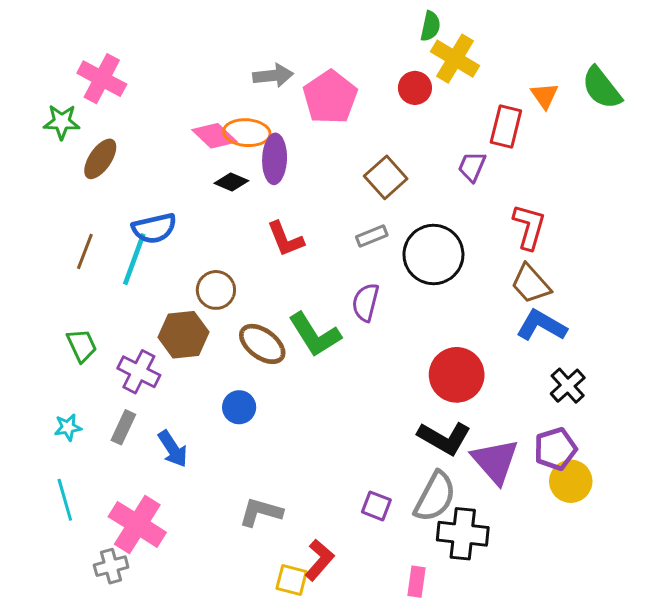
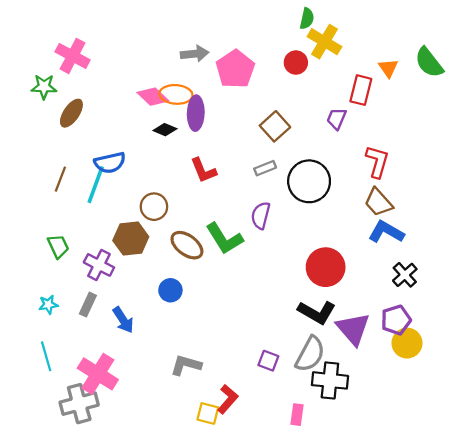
gray cross: (111, 566) -> (79, 404), size x1.6

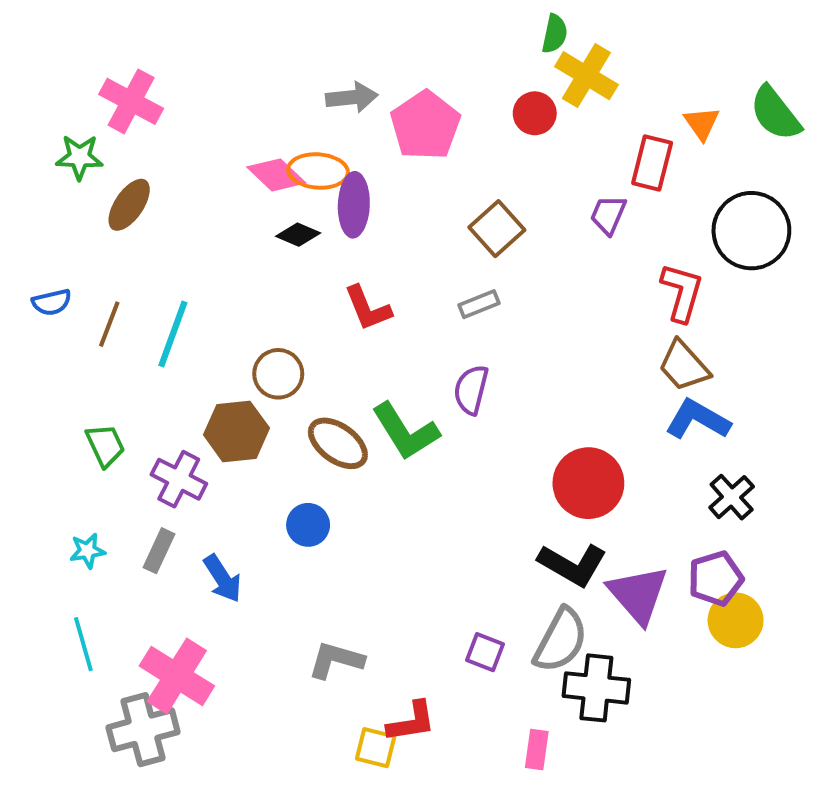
blue semicircle: (110, 163) -> (52, 302), moved, size x0.7
black circle: (309, 181) -> (751, 231), moved
red L-shape: (228, 399) -> (411, 722), turned 40

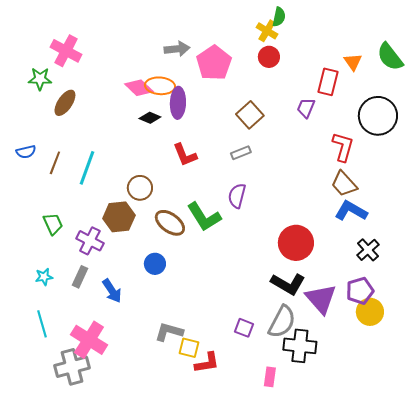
yellow cross: (586, 76) -> (267, 31), moved, size x0.7
yellow square: (376, 748) -> (189, 348), moved

